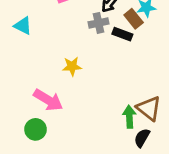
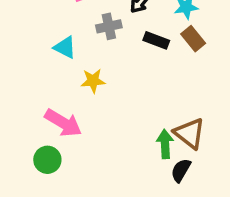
brown rectangle: (134, 19) -> (193, 39), moved
gray cross: (99, 23) -> (109, 26), moved
cyan triangle: (23, 26) -> (65, 47), moved

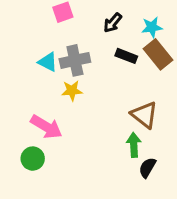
gray cross: (109, 26) -> (75, 60), moved, size x1.4
brown rectangle: (193, 39) -> (158, 54), size x1.4
brown triangle: (190, 133) -> (144, 115), moved

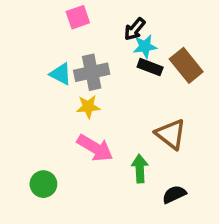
cyan star: (152, 27) -> (145, 46), moved
pink arrow: (46, 127) -> (95, 148), moved
green arrow: (134, 145) -> (140, 169), moved
black semicircle: (147, 168) -> (174, 194), turned 35

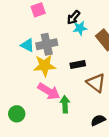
black rectangle: (150, 67) -> (78, 65), moved, turned -32
yellow star: (88, 107) -> (45, 66), size x1.5
green arrow: (140, 169) -> (65, 104), moved

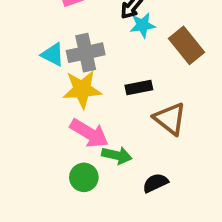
green arrow: (65, 104) -> (117, 155), turned 105
green circle: (17, 114) -> (84, 177), moved
black semicircle: (98, 120) -> (155, 183), moved

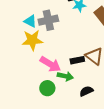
black rectangle: (139, 88) -> (77, 60), moved
yellow star: (82, 89) -> (32, 40), moved

